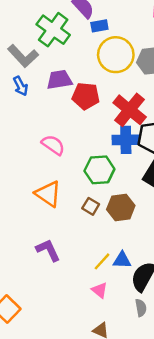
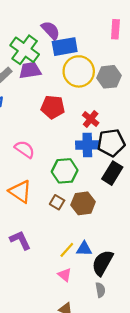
blue rectangle: (99, 26) -> (65, 47), size x1.6
purple trapezoid: (59, 80) -> (30, 70), moved
red cross: (130, 110) -> (91, 119), size x0.6

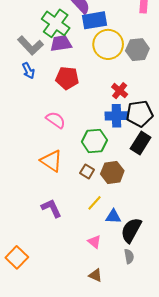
red pentagon: (53, 107) -> (67, 78), moved
yellow line: (67, 250) -> (94, 203), moved

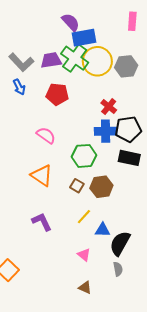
green cross: (56, 23) -> (75, 58), moved
black rectangle: (141, 143) -> (129, 158), turned 70

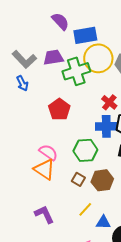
purple semicircle: (71, 22) -> (60, 21), moved
green cross: (75, 58) -> (76, 71), moved, turned 36
red pentagon: (57, 94) -> (59, 109), moved, turned 30
pink semicircle: (46, 135) -> (48, 152), moved

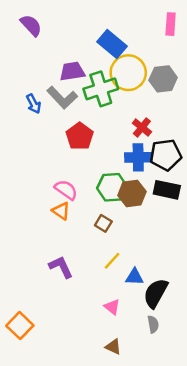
purple semicircle: (60, 21) -> (31, 25), moved
blue rectangle: (85, 35) -> (112, 44), turned 50
gray L-shape: (24, 59) -> (62, 98), moved
orange triangle: (44, 169) -> (61, 211), size x0.7
brown hexagon: (102, 180) -> (132, 193), moved

